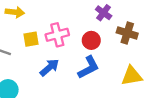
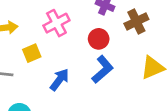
brown cross: (127, 33) -> (136, 21), turned -30
pink cross: (57, 35) -> (56, 23), moved

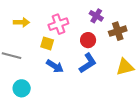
yellow square: (32, 53) -> (47, 43), moved, turned 32
blue arrow: (59, 80) -> (55, 66), turned 78

